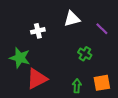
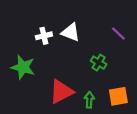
white triangle: (72, 19) -> (71, 32), moved, turned 36
red triangle: (37, 79) -> (61, 92), moved

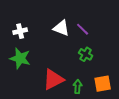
purple line: (118, 33) -> (83, 29), moved
white cross: (44, 36) -> (20, 31), moved

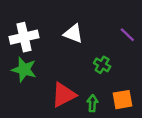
purple line: (83, 29) -> (127, 35), moved
white cross: (20, 31) -> (24, 37), size x1.6

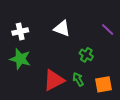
white cross: (24, 37) -> (20, 31), size x0.7
green arrow: (92, 103) -> (78, 79), moved, turned -32

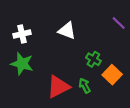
purple line: (108, 29) -> (119, 23), moved
orange square: (104, 84) -> (112, 75), moved, turned -36

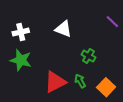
orange square: (112, 75) -> (106, 87), moved

